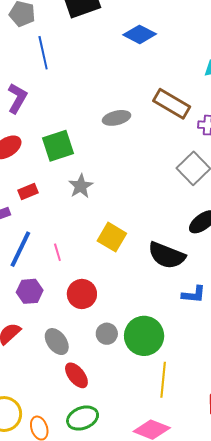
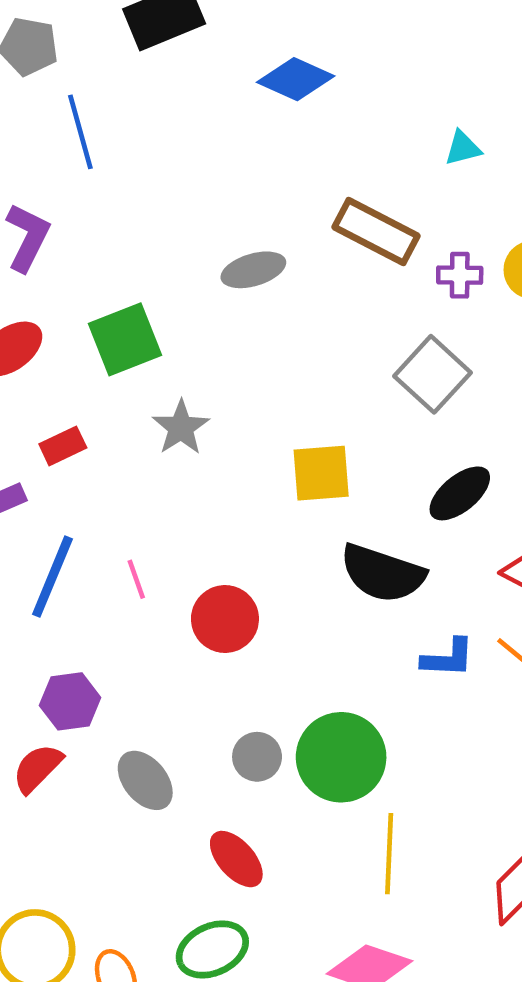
yellow square: (112, 237) -> (321, 473), moved, turned -32
purple hexagon: (30, 291) -> (70, 701), moved
red circle: (82, 294) -> (225, 619), moved
red ellipse: (76, 375) -> (236, 859), moved

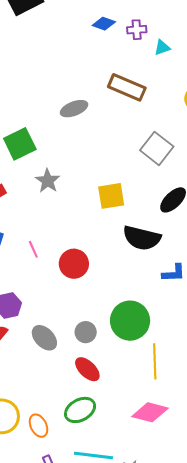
blue diamond: (296, 79) -> (104, 24), moved, size x0.7
purple cross: (460, 275) -> (137, 30), moved
gray circle: (257, 757) -> (86, 332), moved

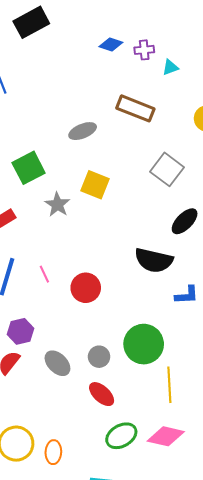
yellow square: (111, 196) -> (95, 185), moved, turned 32
green ellipse: (80, 410) -> (121, 436), moved
orange ellipse: (38, 426) -> (53, 452), turned 30

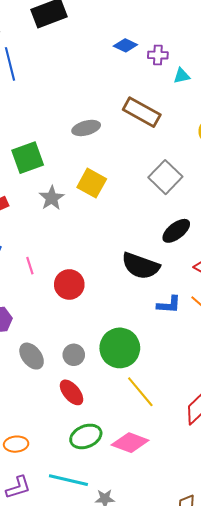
yellow line: (169, 385) -> (140, 392), turned -44
orange ellipse: (53, 452) -> (16, 444), turned 75

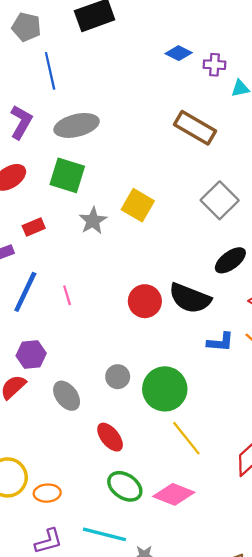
gray ellipse: (86, 128) -> (77, 125), moved, size x1.4
green square: (28, 158) -> (67, 175), turned 36
red circle: (69, 284) -> (145, 301), moved
gray circle: (74, 355) -> (118, 377), moved
green ellipse: (86, 436) -> (125, 486), turned 56

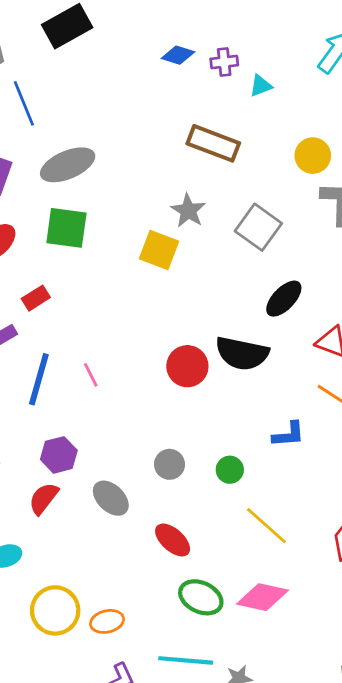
gray star: (93, 221) -> (188, 211), moved
blue L-shape: (220, 342) -> (289, 434), moved
green circle: (165, 389) -> (230, 470), size x0.5

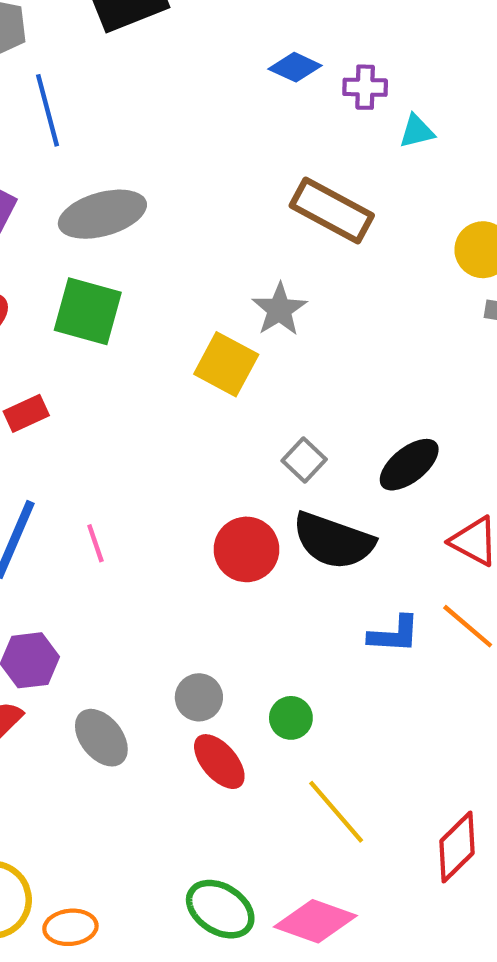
gray square: (258, 227) -> (304, 460), moved, size x0.6
blue L-shape: (289, 434) -> (394, 634), moved
red ellipse: (173, 540) -> (219, 762), moved

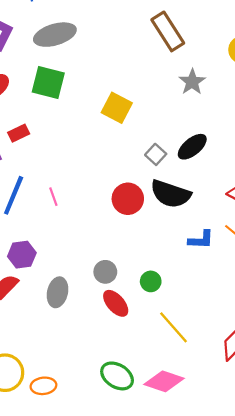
brown rectangle: (332, 211) -> (168, 31), turned 30
gray star: (279, 309) -> (192, 82), moved
black ellipse: (409, 465) -> (192, 147), moved
gray ellipse: (101, 738) -> (58, 292), turned 52

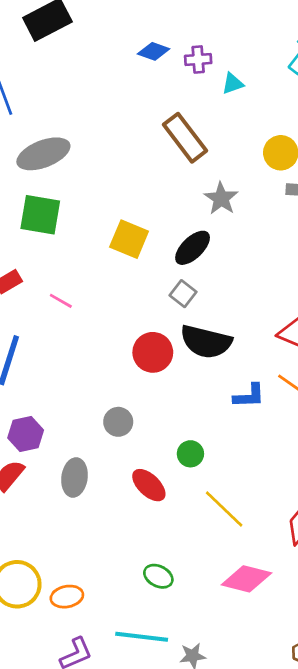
black ellipse: (192, 147) -> (193, 248), moved
pink line: (53, 197) -> (61, 301), moved, turned -36
gray circle: (105, 272) -> (118, 422), moved
green ellipse: (117, 376) -> (158, 576), size x0.7
pink diamond: (164, 381) -> (246, 579), moved

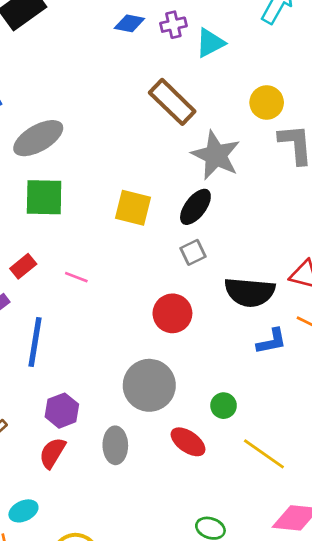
cyan triangle: (233, 84) -> (210, 43), size x1.4
gray star: (221, 198) -> (216, 155), size x1.5
gray square: (183, 294) -> (193, 252), turned 35
black semicircle: (206, 342) -> (250, 292), moved
gray circle: (118, 422) -> (149, 385), size x1.8

